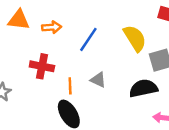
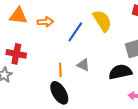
yellow semicircle: (135, 38) -> (102, 21), moved
red cross: (42, 66) -> (16, 54), moved

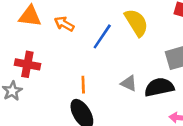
orange arrow: (45, 22) -> (64, 24), turned -147
gray triangle: (83, 65) -> (129, 83), moved

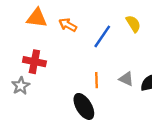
yellow semicircle: (136, 23) -> (133, 24), size x0.7
orange line: (83, 85) -> (96, 80), moved

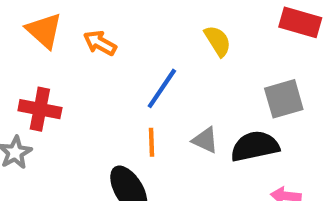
orange triangle: (37, 18) -> (44, 31), turned 35
blue line: (102, 36) -> (162, 88), moved

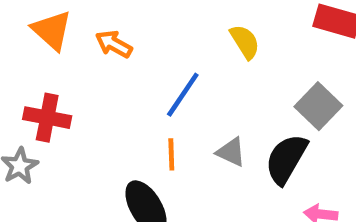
gray square: (284, 99) -> (318, 106), turned -30
black semicircle: (255, 146) -> (286, 159), turned -48

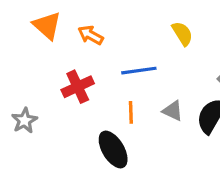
blue line: (183, 95) -> (139, 71), turned 48
red cross: (47, 118) -> (78, 87), moved, turned -36

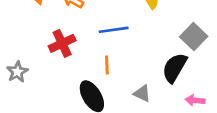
gray triangle: (173, 111) -> (142, 94), moved

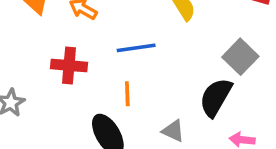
red cross: (62, 43) -> (69, 66), turned 30

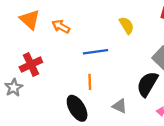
red cross: (69, 66) -> (31, 65), moved, turned -30

